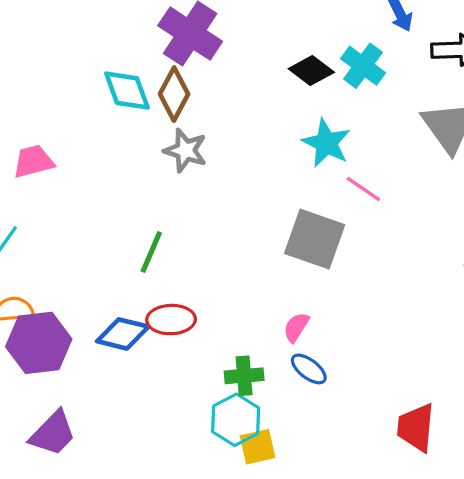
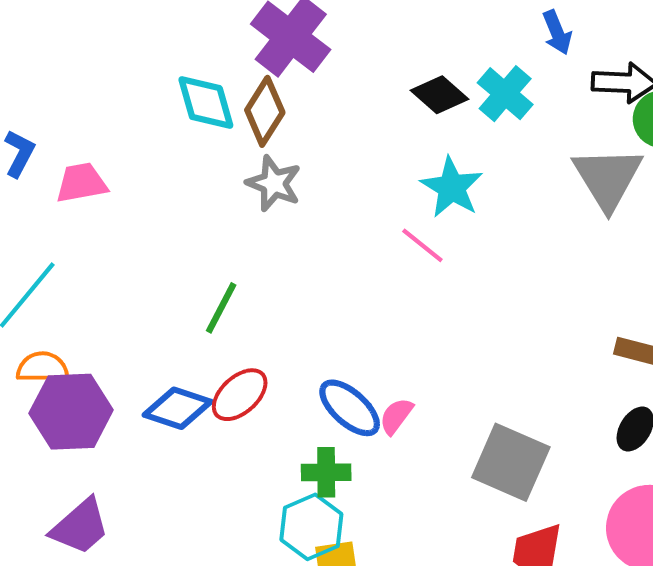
pink line: (363, 189) -> (422, 245), moved
gray square: (315, 239) -> (511, 462), moved
red ellipse: (171, 320) -> (240, 395), turned -45
blue ellipse: (309, 369) -> (350, 408), moved, size x1.4

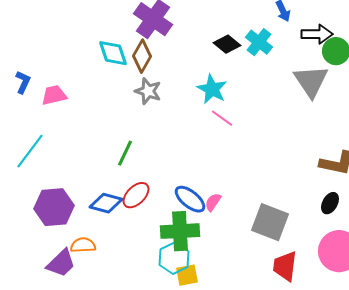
cyan star: (452, 187) -> (212, 89), moved
orange semicircle: (42, 367) -> (83, 245), moved
green cross: (326, 472) -> (180, 231), size x1.6

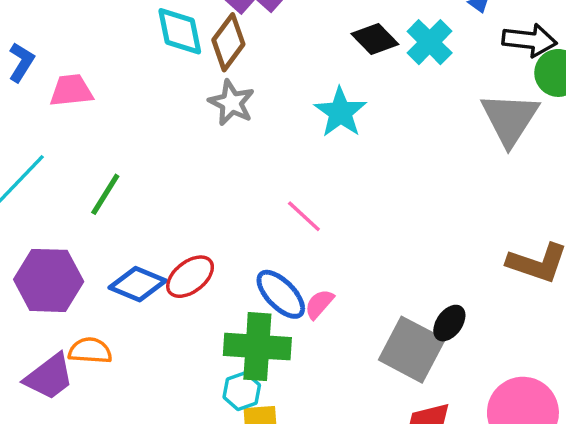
pink line: (222, 118) -> (304, 216), moved
green line: (125, 153) -> (105, 194), moved
black ellipse: (330, 203) -> (449, 323), moved
cyan hexagon: (174, 258) -> (242, 391), size x0.7

